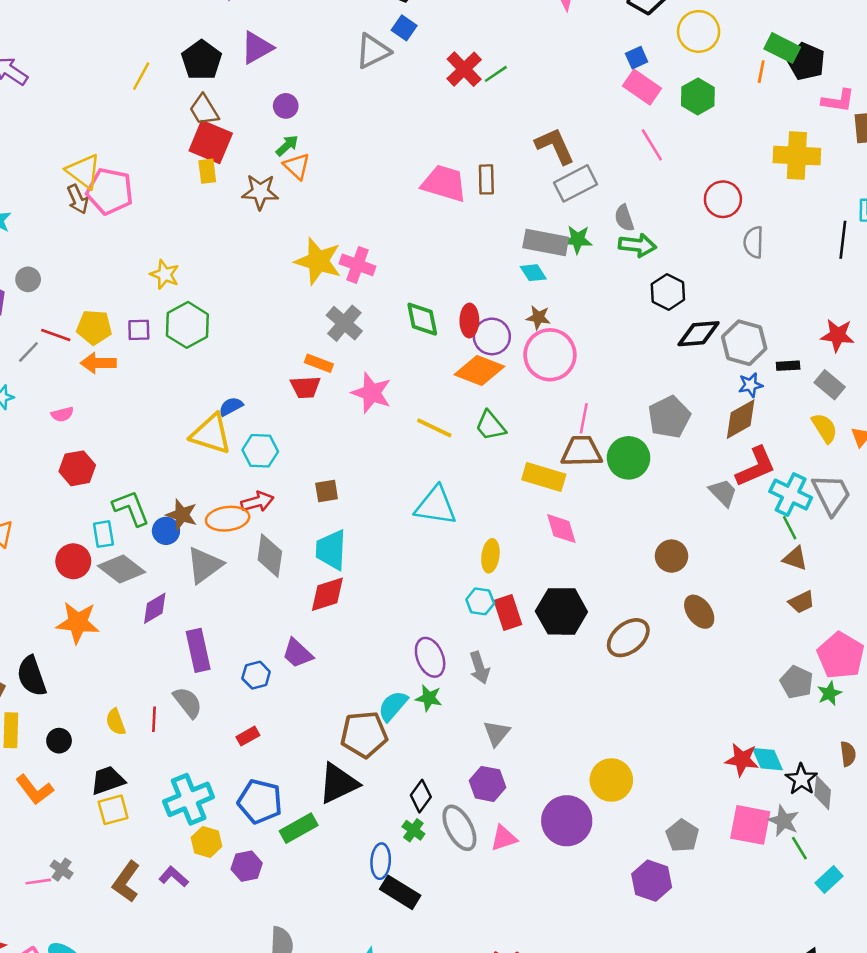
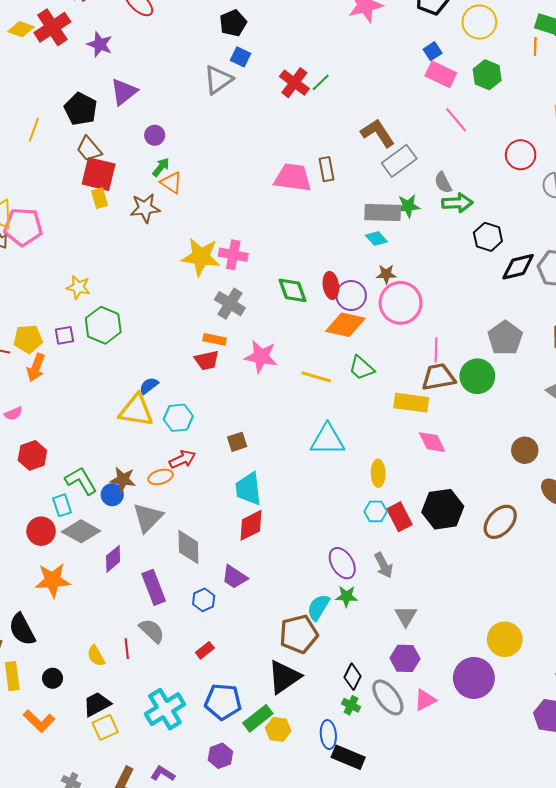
orange arrow: (98, 363) -> (36, 367), turned -60
orange ellipse: (228, 519) -> (161, 477), size x0.7
gray diamond: (270, 556) -> (188, 547), moved
yellow hexagon: (206, 842) -> (278, 729), moved

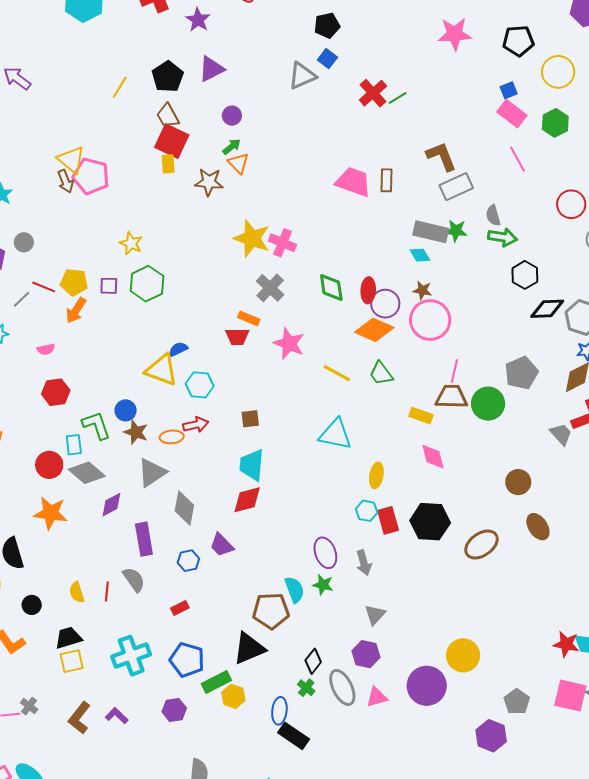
yellow rectangle: (411, 403) -> (421, 416), size x0.7
blue circle: (112, 495) -> (126, 410), moved
cyan semicircle: (318, 607) -> (295, 590), turned 116

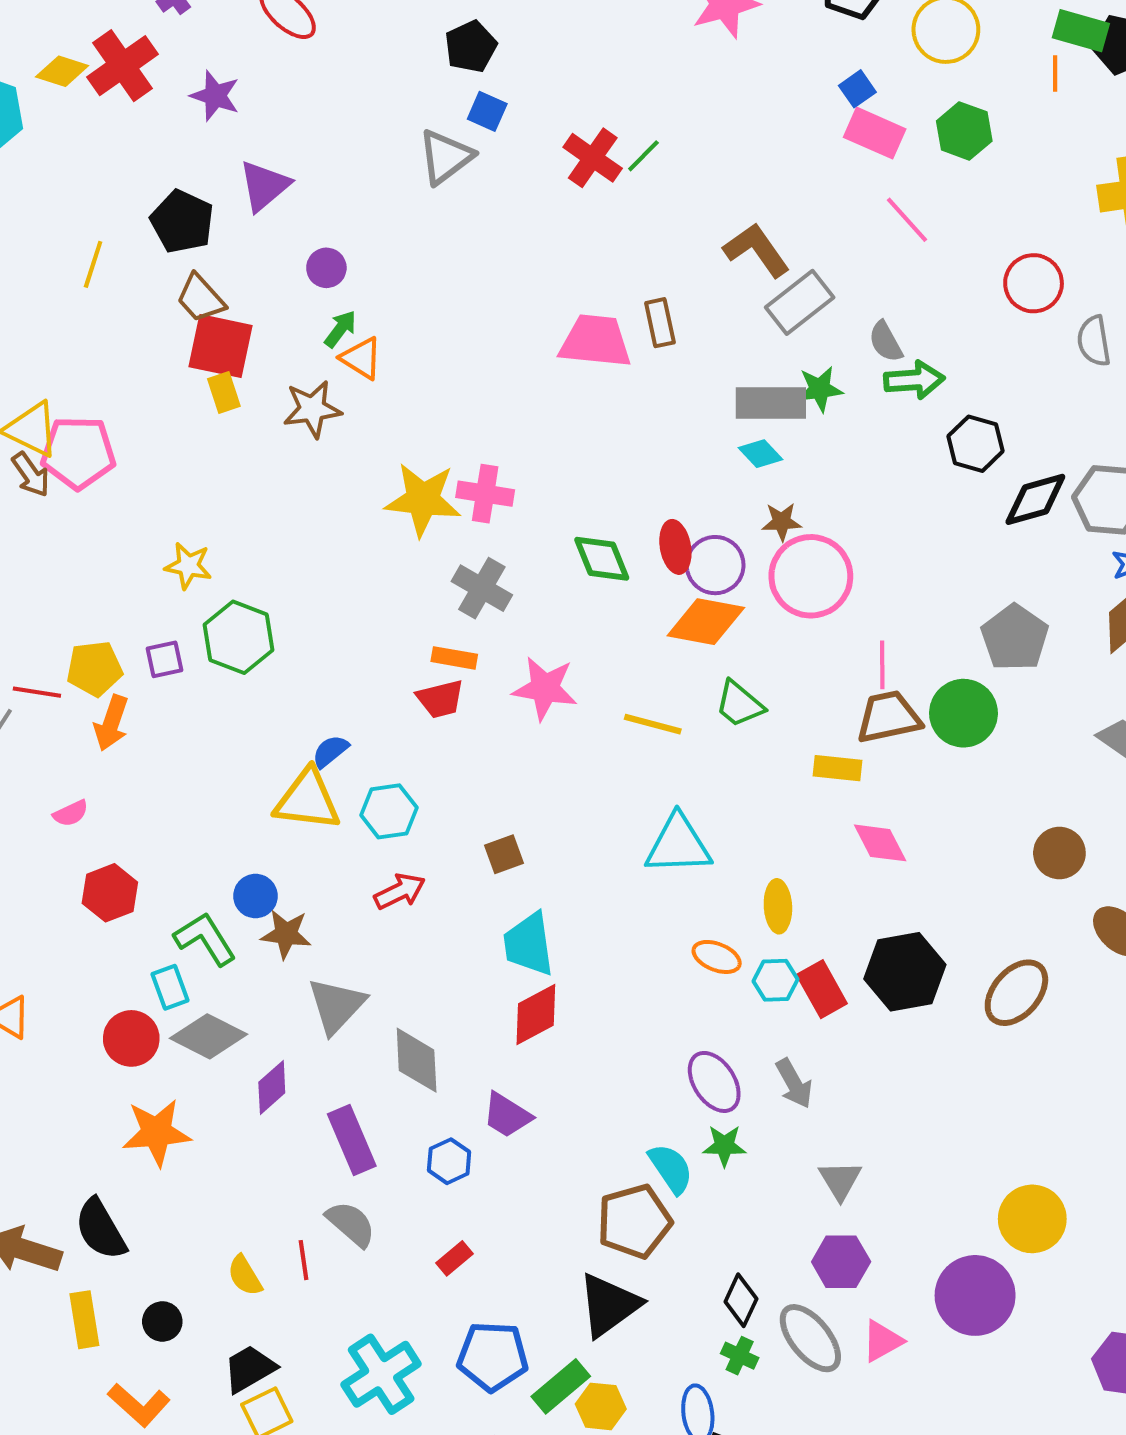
orange ellipse: (172, 437) -> (717, 957), moved, turned 40

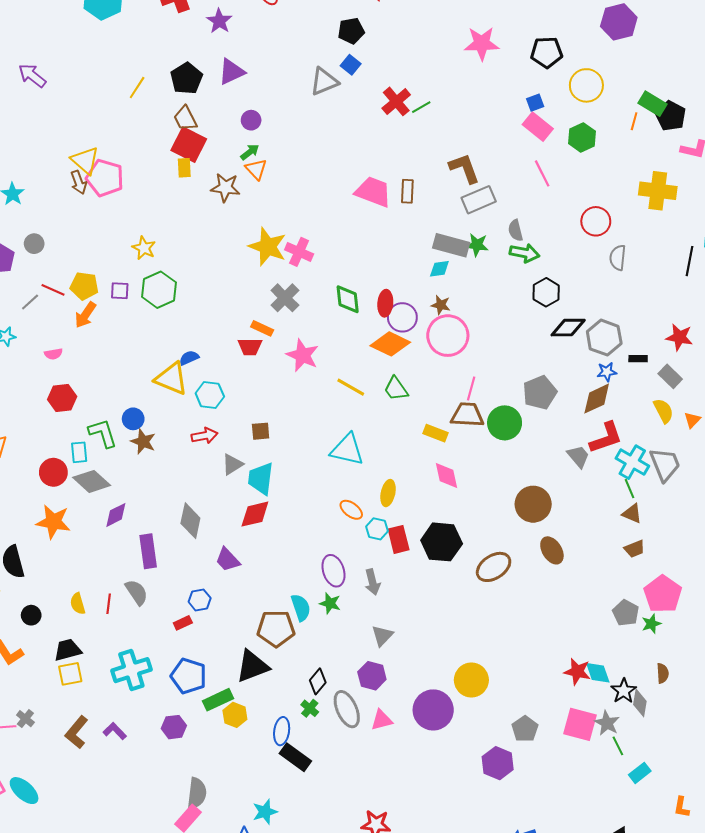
cyan diamond: (761, 454) -> (439, 269), turned -70
brown circle: (1059, 853) -> (533, 504), size x1.4
gray triangle: (336, 1006) -> (232, 464), moved, size x0.7
blue hexagon: (449, 1161) -> (200, 600), moved

